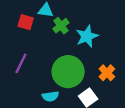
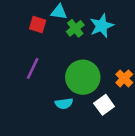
cyan star: (87, 36) -> (102, 26), moved

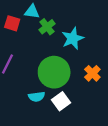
cyan star: (102, 26) -> (73, 38), moved
white square: (104, 105) -> (61, 101), moved

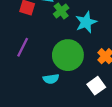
white square: (61, 101) -> (96, 86), moved

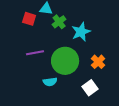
purple line: (23, 47) -> (35, 53), moved, turned 54

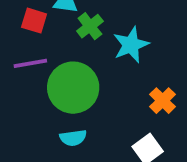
purple line: (35, 53) -> (30, 63), moved
green circle: (65, 61) -> (73, 88), moved

